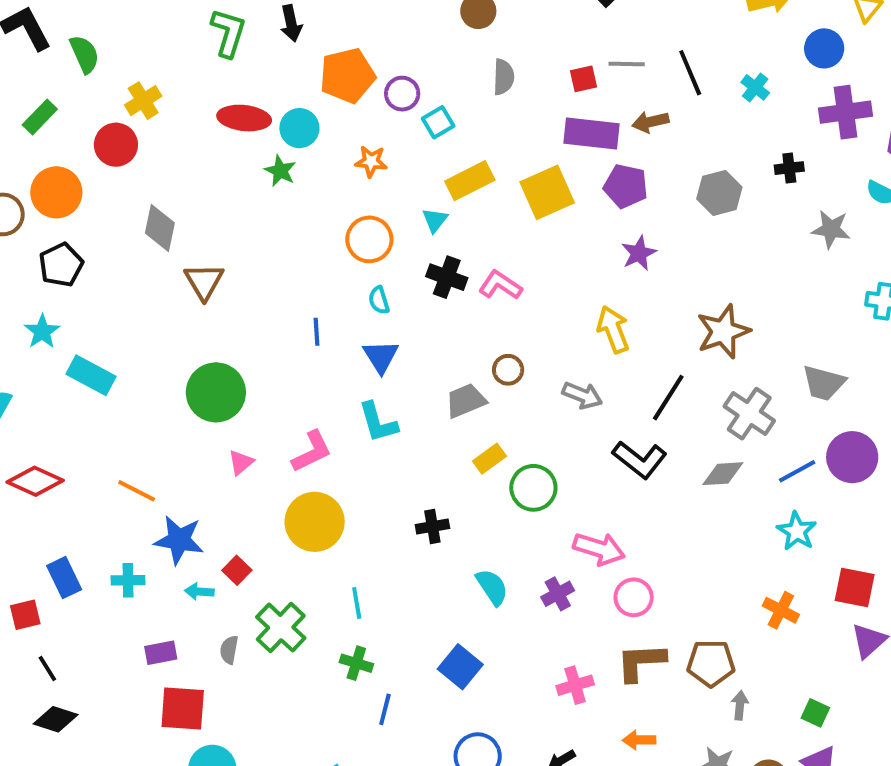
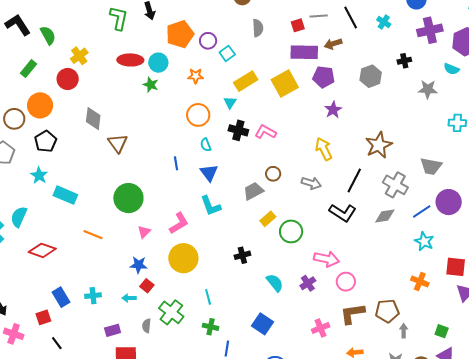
orange line: (137, 491) -> (93, 235), moved
blue star: (179, 540) -> (139, 265), moved, size x0.7

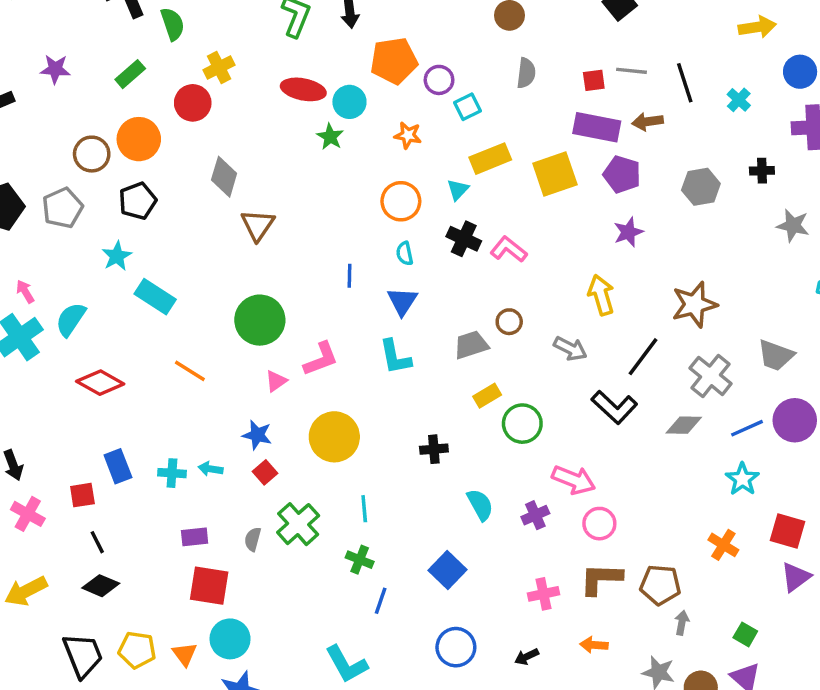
pink L-shape: (179, 223) -> (321, 359), moved
cyan arrow: (129, 298) -> (210, 469), moved

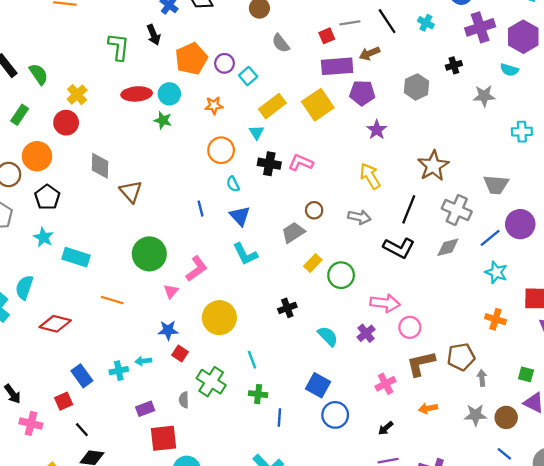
gray semicircle: (526, 73) -> (281, 43), turned 150
blue circle: (456, 647) -> (335, 415), moved

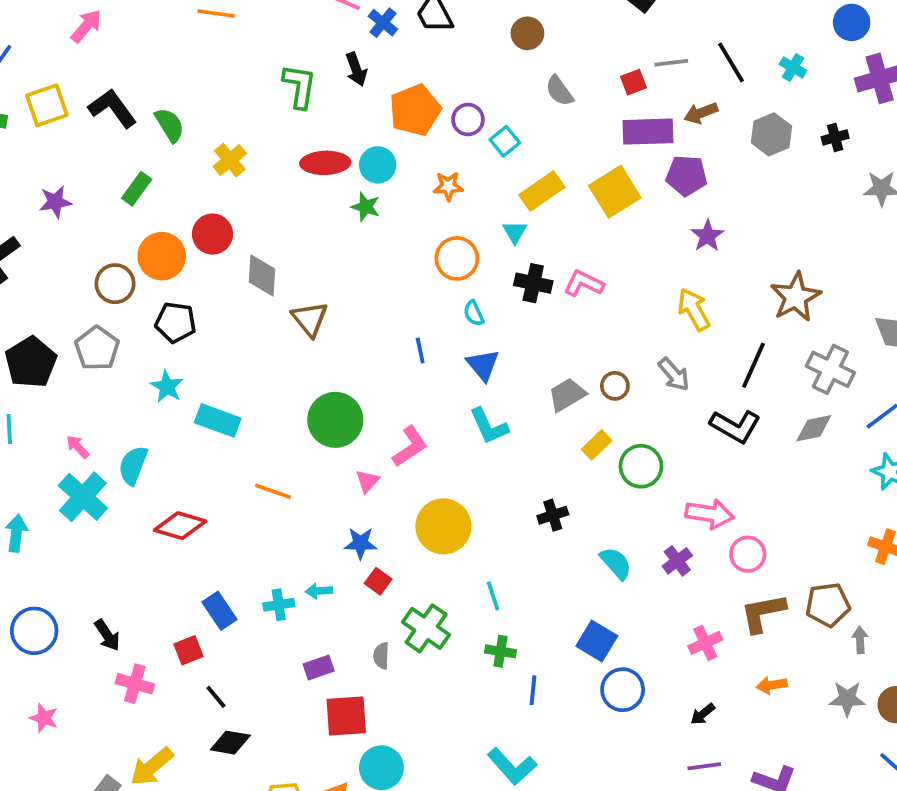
gray hexagon: (416, 87) -> (771, 134), moved
red circle: (66, 123) -> (212, 234), moved
black pentagon: (47, 197) -> (176, 322), turned -30
brown circle: (314, 210) -> (615, 386), moved
gray arrow: (359, 217) -> (674, 374), turned 35

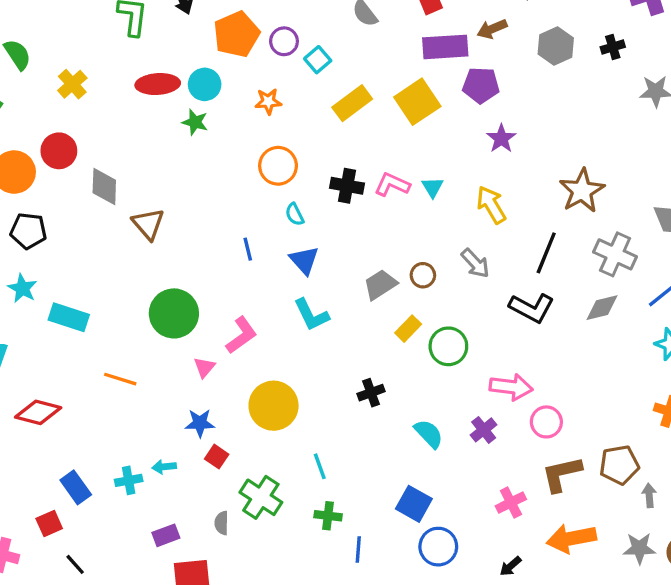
cyan triangle: (515, 232) -> (433, 187), moved
orange arrow: (772, 685) -> (571, 538), size x1.8

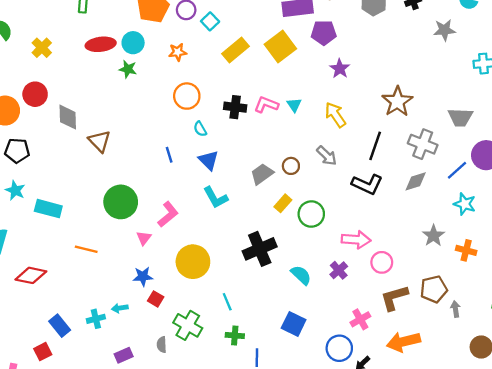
black cross: (371, 393) -> (260, 249), size x1.8
blue circle: (438, 547) -> (339, 348), moved
gray star: (639, 548) -> (433, 236), moved, turned -30

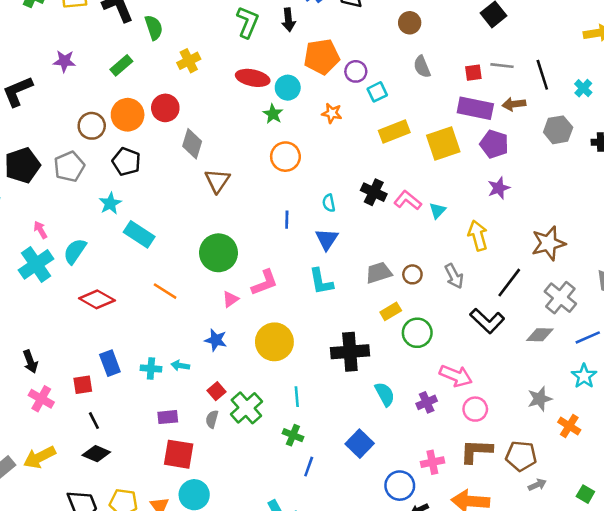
orange circle: (187, 96) -> (285, 157), moved
red square: (156, 299) -> (217, 391), moved
gray arrow: (455, 309) -> (537, 485), turned 56

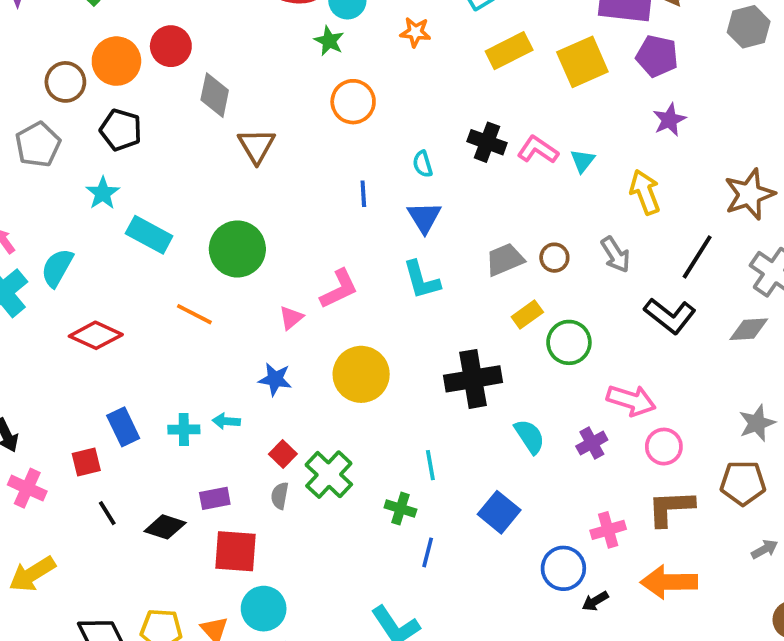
green circle: (218, 253) -> (237, 249), moved
cyan line: (297, 397) -> (430, 465), moved
black diamond: (96, 454) -> (165, 527), moved
brown pentagon: (521, 456) -> (743, 483), moved

